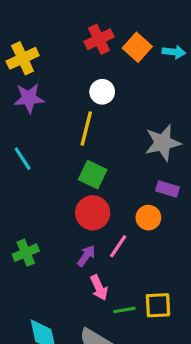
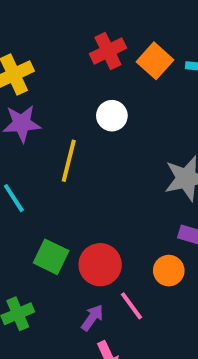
yellow line: (86, 128) -> (69, 161), moved
green square: (93, 175) -> (51, 257), moved
pink line: (118, 246) -> (131, 306), turned -70

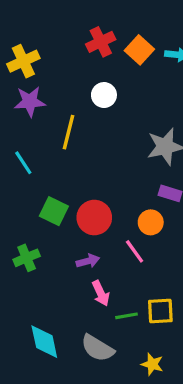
pink line: (131, 306) -> (135, 251), moved
purple arrow: (92, 318) -> (88, 261), turned 40

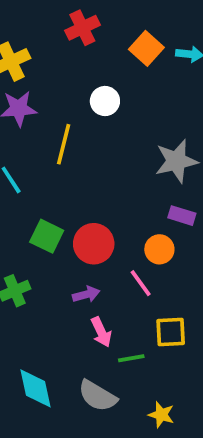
red cross: (101, 42) -> (82, 28), moved
yellow square: (160, 311) -> (171, 332), moved

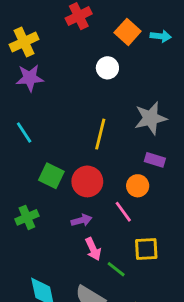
white circle: (105, 101) -> (107, 68), moved
yellow line: (64, 144) -> (100, 134), moved
green line: (131, 358) -> (116, 269), turned 48

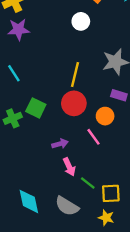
red circle: (87, 181) -> (74, 103), moved
green cross: (27, 217) -> (13, 118), moved
yellow square: (146, 249) -> (111, 193), moved

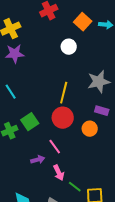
green square: (36, 108) -> (30, 122), turned 30
pink line: (93, 137) -> (55, 147), moved
purple arrow: (60, 144) -> (38, 160), moved

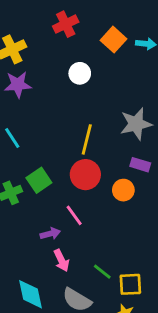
white circle: (69, 47) -> (80, 73), moved
pink arrow: (59, 173) -> (61, 260), moved

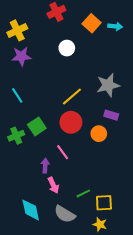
yellow line: (87, 139) -> (72, 96), turned 35
purple arrow: (50, 234) -> (45, 166), turned -72
green line: (102, 272) -> (83, 193), turned -64

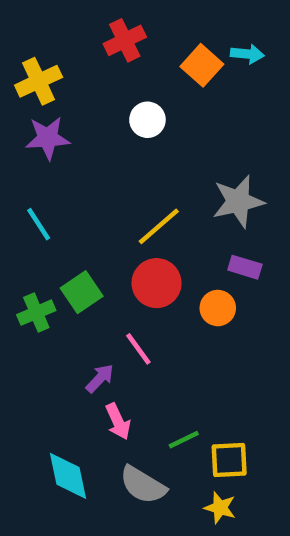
cyan arrow: (115, 26) -> (247, 54), moved
purple arrow: (45, 166) -> (100, 378), turned 40

